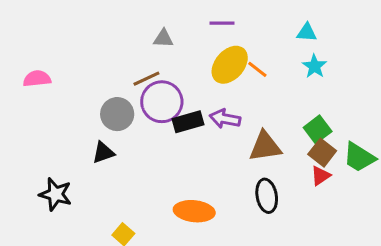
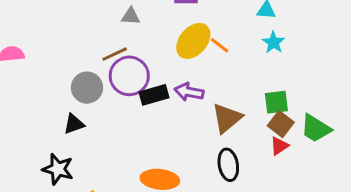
green square: (318, 129) -> (276, 102), turned 30
brown triangle: (265, 146) -> (227, 118), turned -32
black star: (55, 194) -> (58, 169), moved

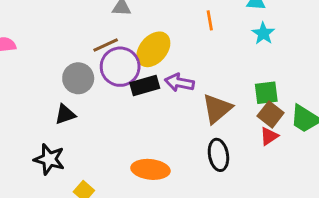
yellow ellipse: (193, 41) -> (153, 49), moved
orange line: (220, 45) -> (210, 20), moved, turned 42

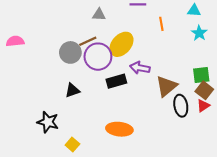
gray circle: (78, 78) -> (70, 52), moved
black rectangle: (145, 85) -> (116, 81), moved
black triangle: (65, 114) -> (72, 90), moved
black ellipse: (218, 155) -> (181, 106), moved

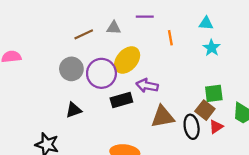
gray triangle: (99, 15) -> (114, 28), moved
brown line: (88, 41) -> (84, 34), moved
brown triangle: (166, 86) -> (163, 117), moved, turned 30
brown square: (204, 90) -> (205, 110), moved

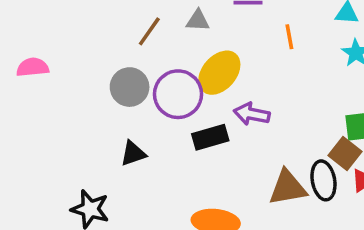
brown line: (84, 34) -> (149, 31), turned -30
brown triangle: (163, 117) -> (288, 188), moved

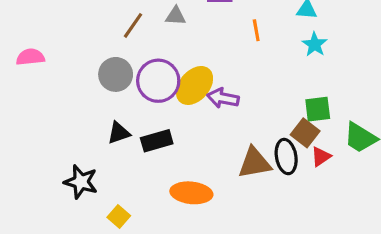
yellow ellipse: (219, 73) -> (195, 85), moved
black rectangle: (210, 137) -> (157, 141), moved

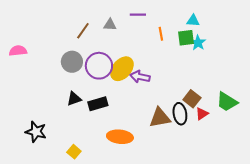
green square: (318, 109) -> (186, 38), moved
black star: (81, 182) -> (36, 132), moved

